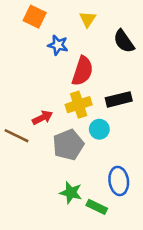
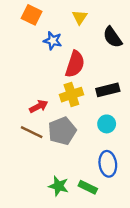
cyan circle: (99, 129) -> (107, 124), moved
brown line: (17, 136) -> (32, 132), moved
green star: (71, 193) -> (59, 186), moved

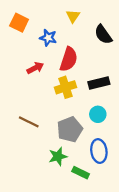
orange square: (32, 15) -> (19, 23), moved
red arrow: (39, 106) -> (35, 68), moved
gray pentagon: (62, 131) -> (70, 129), moved
green star: (59, 186) -> (58, 156), moved, turned -30

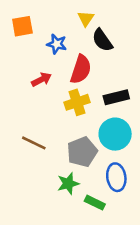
orange square: (19, 23) -> (22, 26), turned -36
black semicircle: (103, 34) -> (102, 40), moved
cyan circle: (98, 114) -> (115, 134), size x1.6

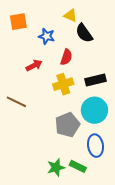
yellow triangle: (86, 19) -> (71, 15), turned -40
red semicircle: (81, 69) -> (66, 57), size x0.7
brown line: (34, 143) -> (16, 102), moved
green star: (68, 184) -> (56, 167), moved

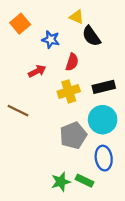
orange square: (18, 22) -> (20, 24), turned -30

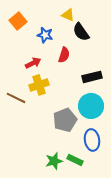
yellow cross: (69, 91) -> (39, 85), moved

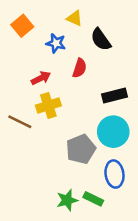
yellow triangle: (68, 15) -> (75, 18), moved

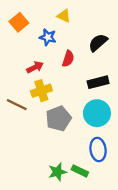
black semicircle: (101, 39) -> (98, 43), moved, turned 84
gray pentagon: (81, 149) -> (58, 119), moved

